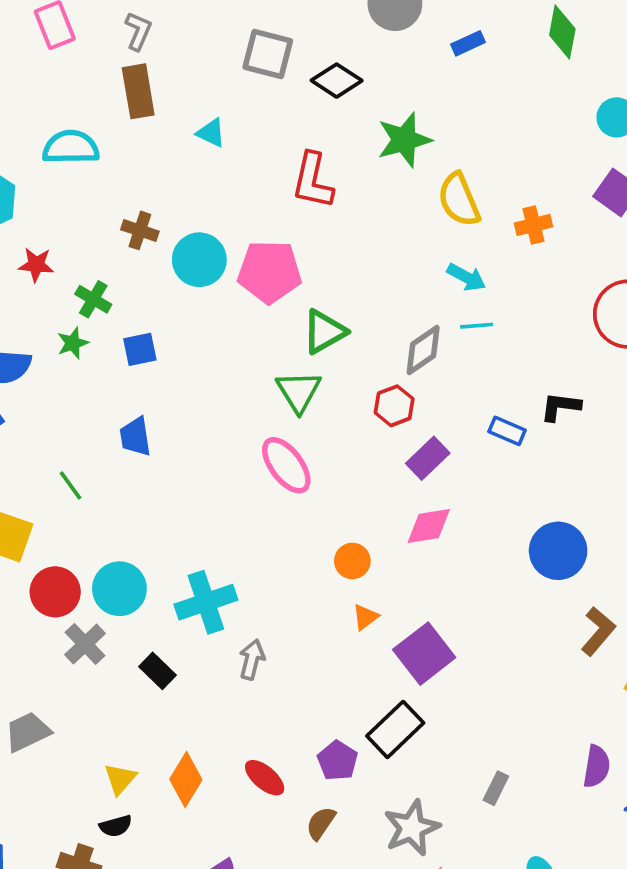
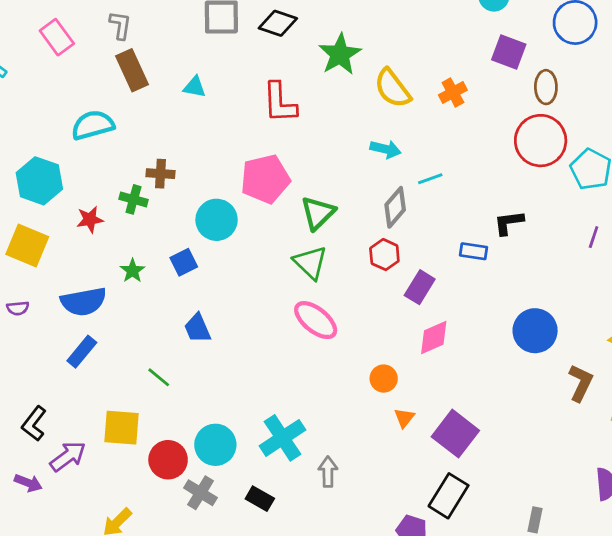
cyan circle: (199, 260) -> (217, 220), moved
cyan arrow: (466, 277) -> (385, 149), moved
green cross: (93, 299) -> (133, 199), moved

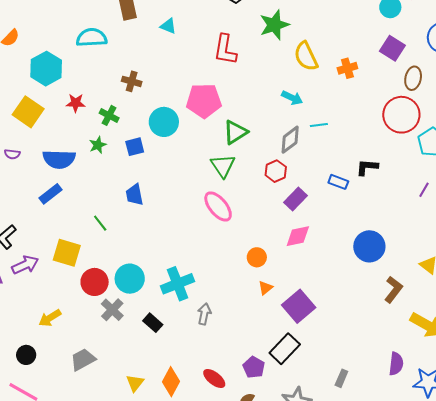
green cross: (133, 199) -> (109, 115), moved

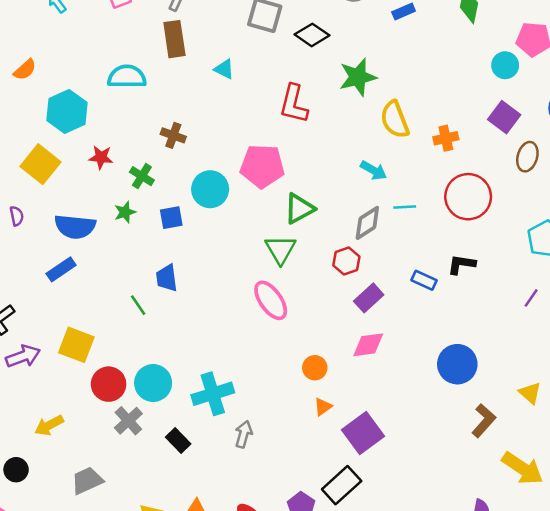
red circle: (401, 115) -> (468, 197), moved
purple semicircle: (12, 154) -> (17, 216), turned -112
green line: (100, 223) -> (138, 305), moved

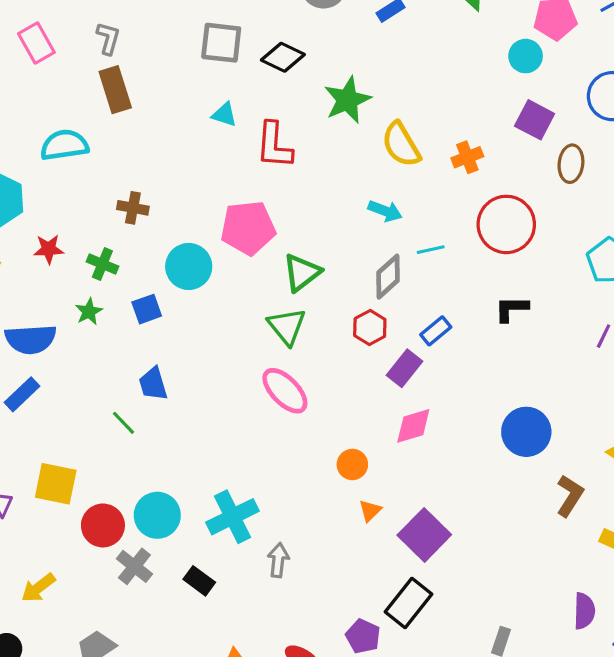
cyan triangle: (224, 69) -> (224, 115), moved
blue rectangle: (424, 280) -> (436, 331), moved, turned -55

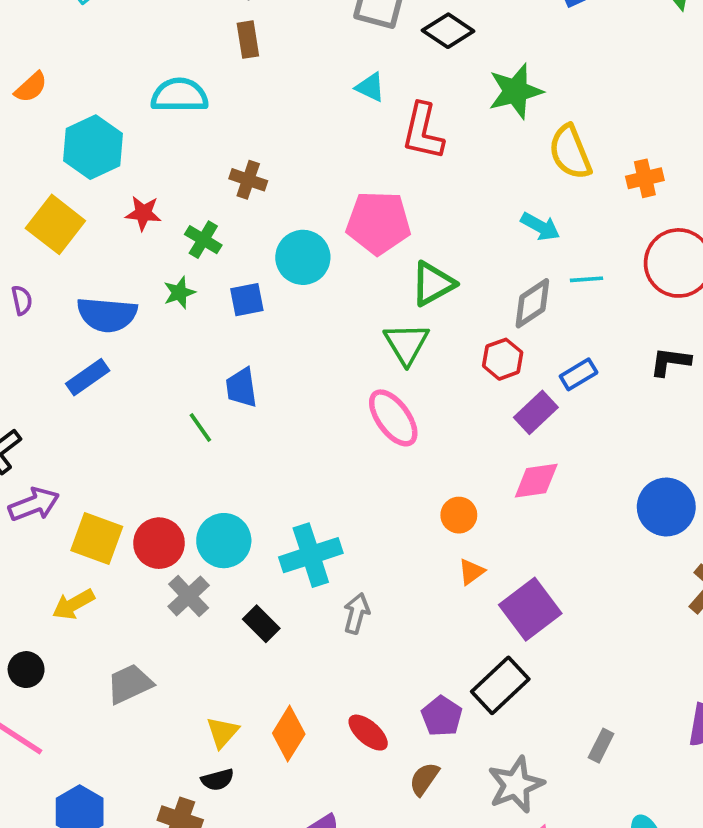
brown rectangle: (115, 90) -> (248, 40), size x0.7
yellow square: (56, 484) -> (97, 539), moved

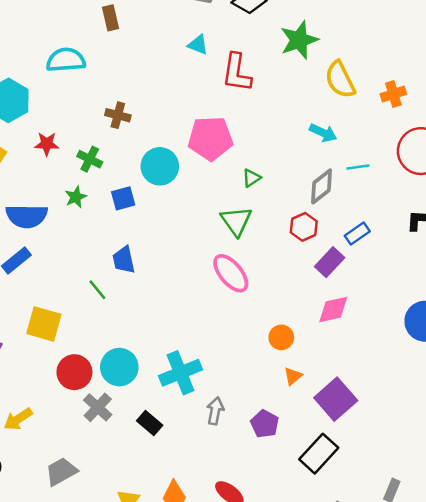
green triangle: (433, 284) -> (252, 178), size x0.6
yellow square: (97, 539) -> (44, 324), moved
purple pentagon: (442, 716) -> (265, 424), moved

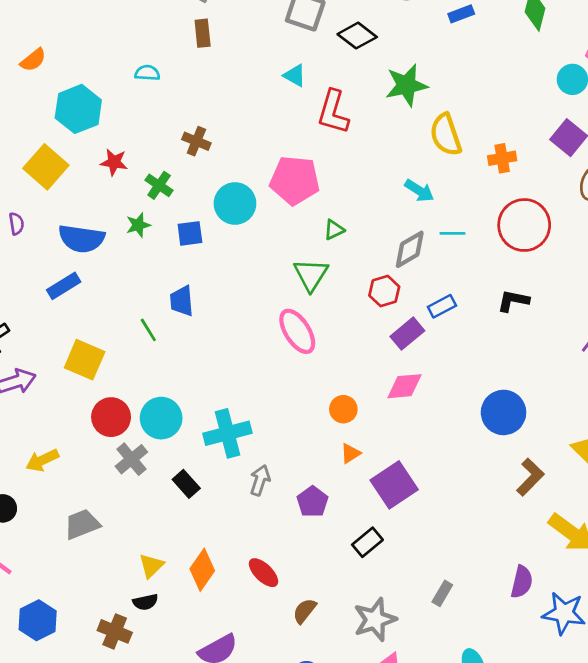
cyan semicircle: (66, 60) -> (147, 73), size x0.6
black rectangle: (319, 454) -> (367, 542), size x0.7

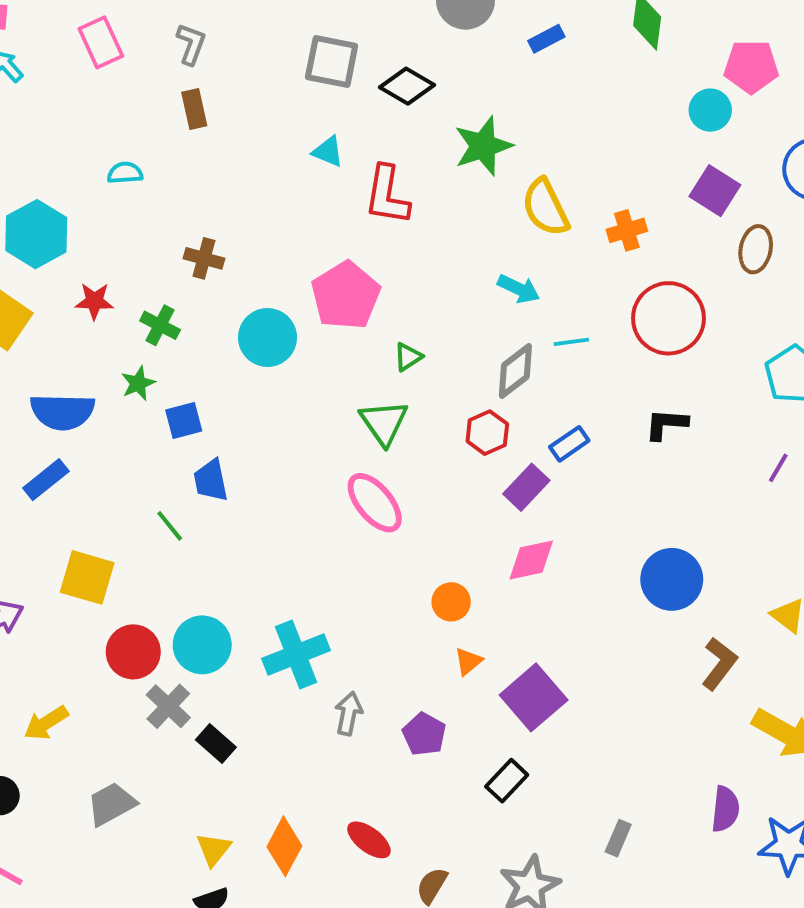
pink pentagon: (295, 180) -> (346, 296), turned -30
blue square: (190, 233) -> (184, 420), moved
black rectangle: (186, 484) -> (216, 743), moved

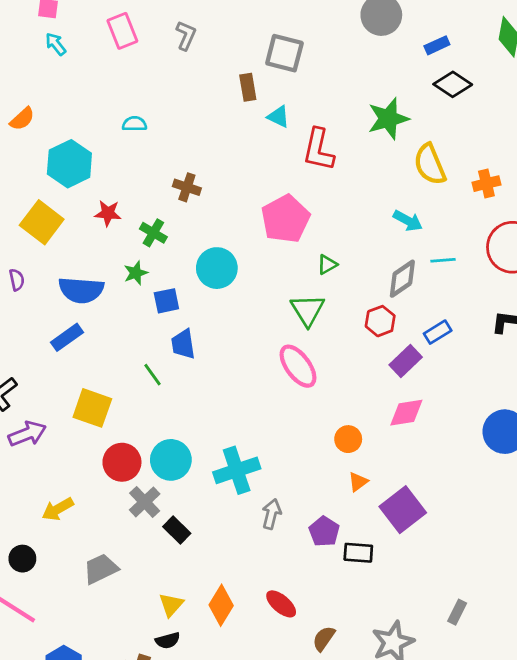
black diamond: (407, 86) -> (453, 84), moved
brown rectangle: (194, 109) -> (248, 87), moved
cyan circle: (268, 337) -> (217, 268), moved
black rectangle: (507, 781) -> (358, 553), moved, turned 48

